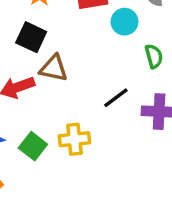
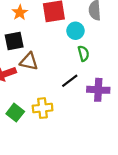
black square: (31, 37) -> (14, 41), turned -36
green semicircle: (154, 56) -> (83, 53), moved

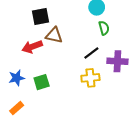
yellow cross: (43, 108) -> (90, 78), moved
green square: (15, 113) -> (42, 82), turned 35

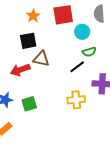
green semicircle: (104, 28) -> (89, 52), turned 88
black line: (91, 53) -> (77, 67), moved

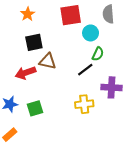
orange star: (33, 16) -> (28, 14), moved
green semicircle: (89, 52) -> (98, 54), turned -48

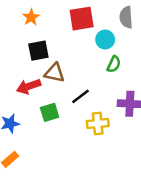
black line: (85, 70) -> (80, 96), moved
green square: (35, 108) -> (50, 112), moved

